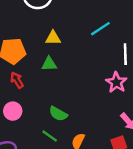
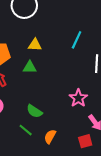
cyan line: (100, 29) -> (77, 40), turned -36
pink star: (116, 82) -> (78, 98), moved

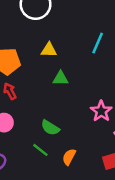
green triangle: (30, 67) -> (61, 78), moved

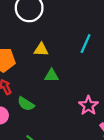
green semicircle: (50, 128) -> (26, 104), moved

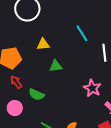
cyan line: (86, 44) -> (82, 33), turned -48

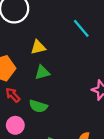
green triangle: (56, 66) -> (42, 72), moved

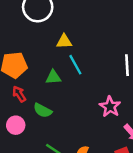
cyan line: (81, 28) -> (75, 65), moved
yellow triangle: (38, 47) -> (64, 41), moved

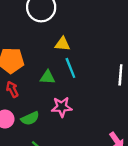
pink star: (110, 107) -> (62, 107), moved, turned 30
green semicircle: (43, 110) -> (30, 118), moved, turned -60

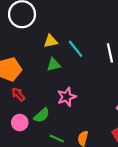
cyan line: (70, 68) -> (76, 49), moved
green triangle: (48, 77) -> (54, 65), moved

